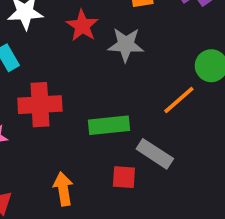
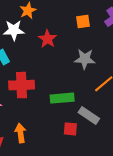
gray star: (126, 45) -> (85, 59), moved
orange arrow: (63, 189) -> (20, 133), moved

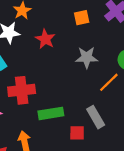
green rectangle: (62, 98) -> (51, 113), moved
gray rectangle: (89, 115) -> (96, 117), turned 30

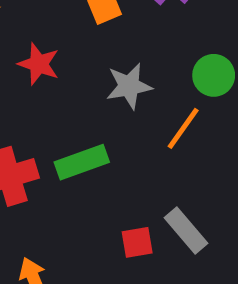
green rectangle: (51, 113) -> (82, 162), moved
gray rectangle: (96, 117) -> (186, 230), moved

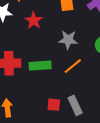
orange line: (183, 128) -> (73, 66), moved

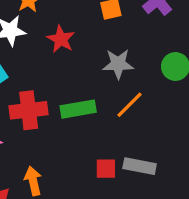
gray rectangle: (75, 105) -> (140, 166), turned -48

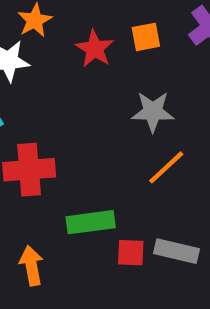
red star: (61, 39) -> (95, 49), moved
green rectangle: (78, 109) -> (91, 222), moved

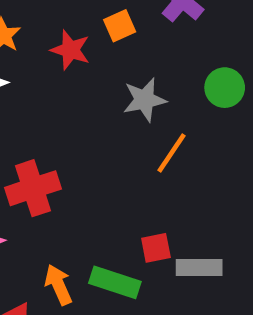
green rectangle: (91, 222) -> (115, 282), moved, turned 39
gray rectangle: (177, 251) -> (199, 268), moved

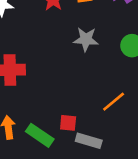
orange line: (171, 153) -> (114, 102), moved

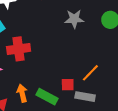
orange line: (114, 102) -> (90, 73), moved

